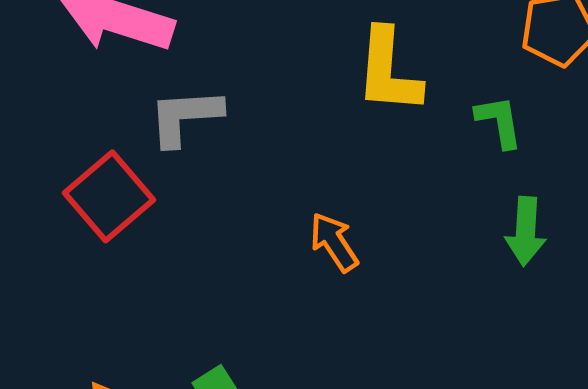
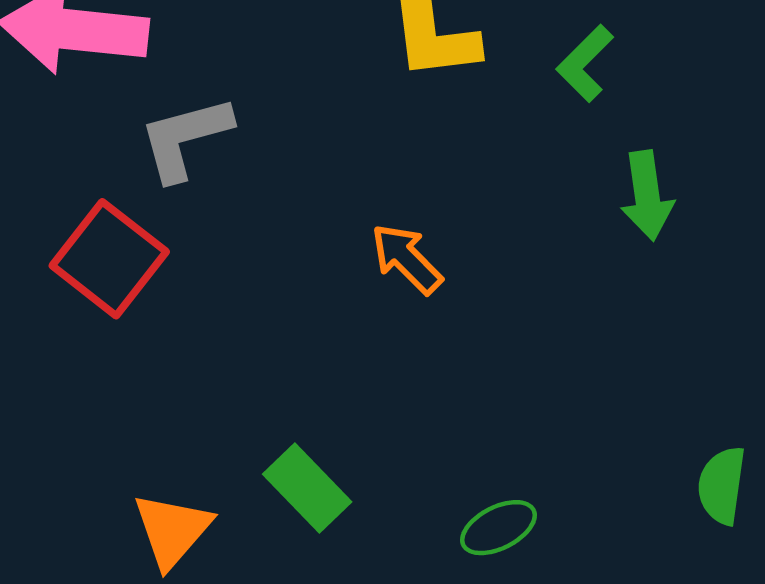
green L-shape: (499, 122) -> (585, 63), turned -114

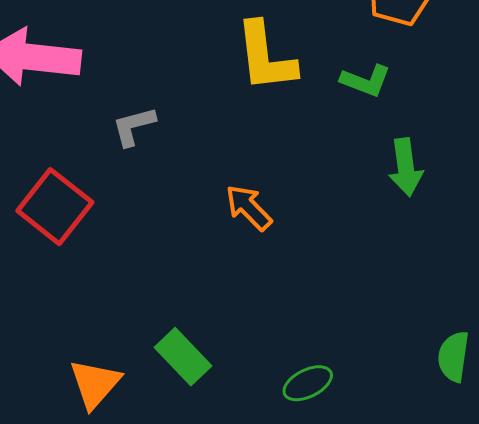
green L-shape: (585, 63) -> (366, 81), turned -114
gray L-shape: (185, 138) -> (134, 126), moved, size x0.7

